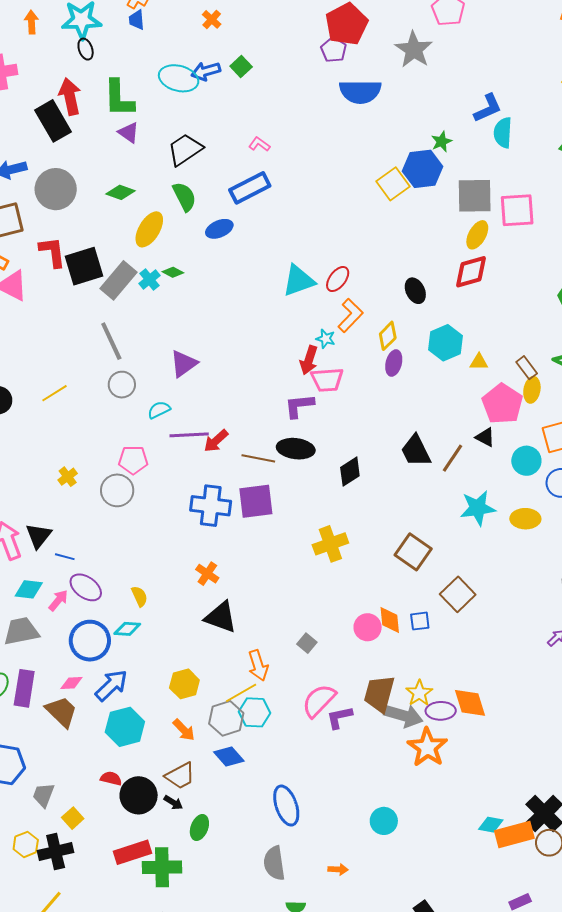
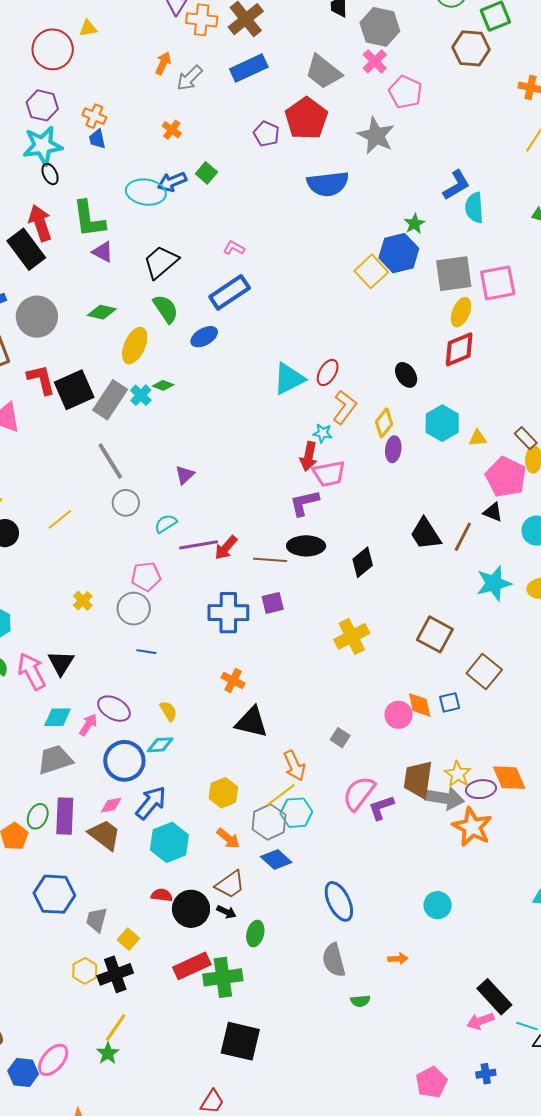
purple pentagon: (334, 50) -> (266, 134), moved
purple triangle: (184, 364) -> (185, 475), size x0.7
purple square: (256, 501) -> (273, 603), size x0.6
blue line: (65, 557) -> (146, 652), moved

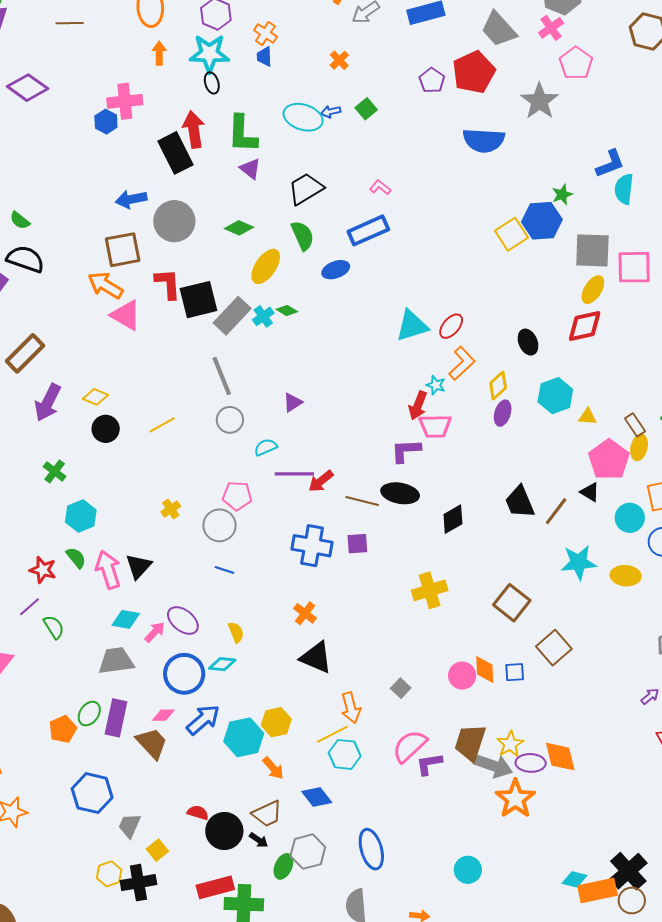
blue arrow: (172, 182) -> (331, 112), size x0.7
gray hexagon: (269, 822) -> (308, 852), moved
cyan hexagon: (169, 842) -> (244, 737), moved

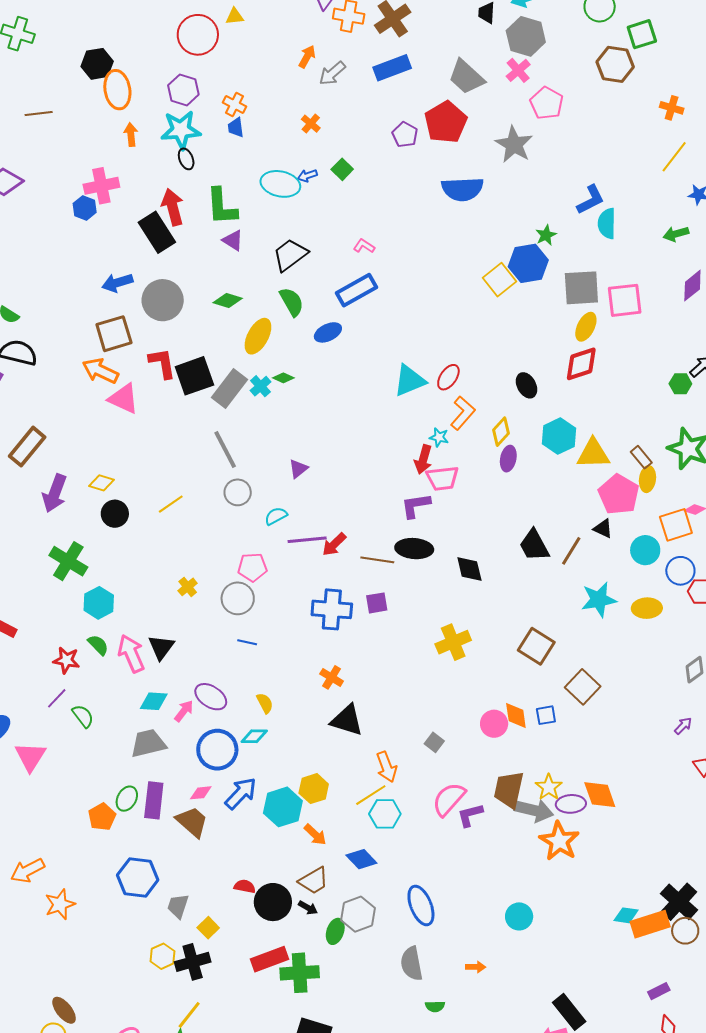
yellow triangle: (588, 417) -> (593, 454), size x1.8
green cross: (55, 471) -> (68, 561), size x1.6
black diamond: (453, 519) -> (469, 569), turned -68

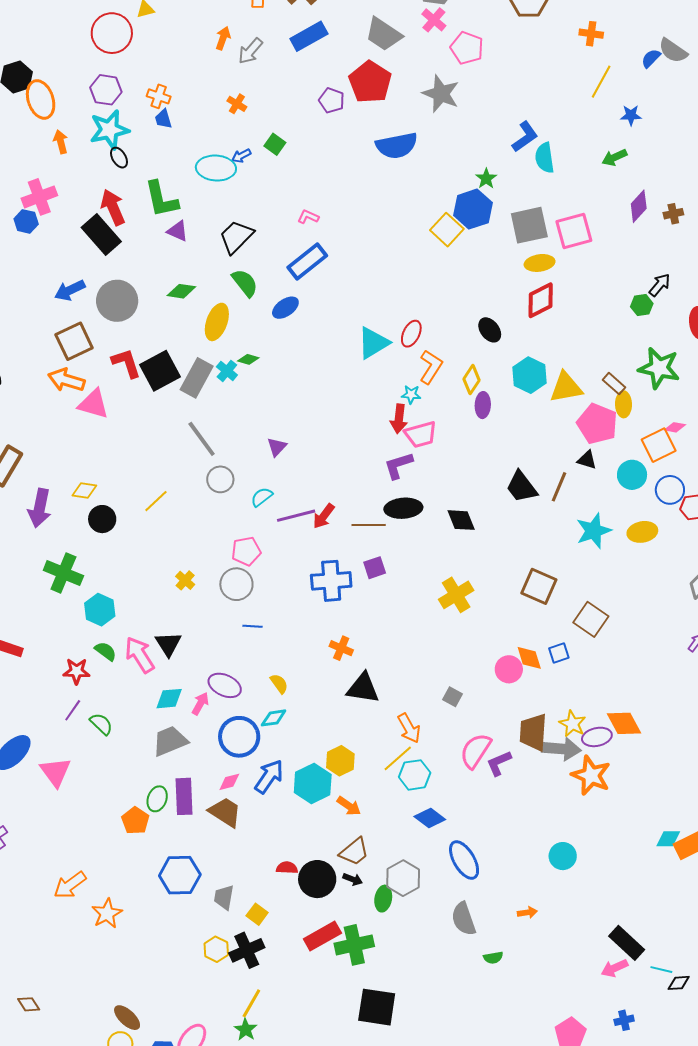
yellow ellipse: (586, 327) -> (540, 263), turned 64
blue diamond: (361, 859) -> (430, 818), moved

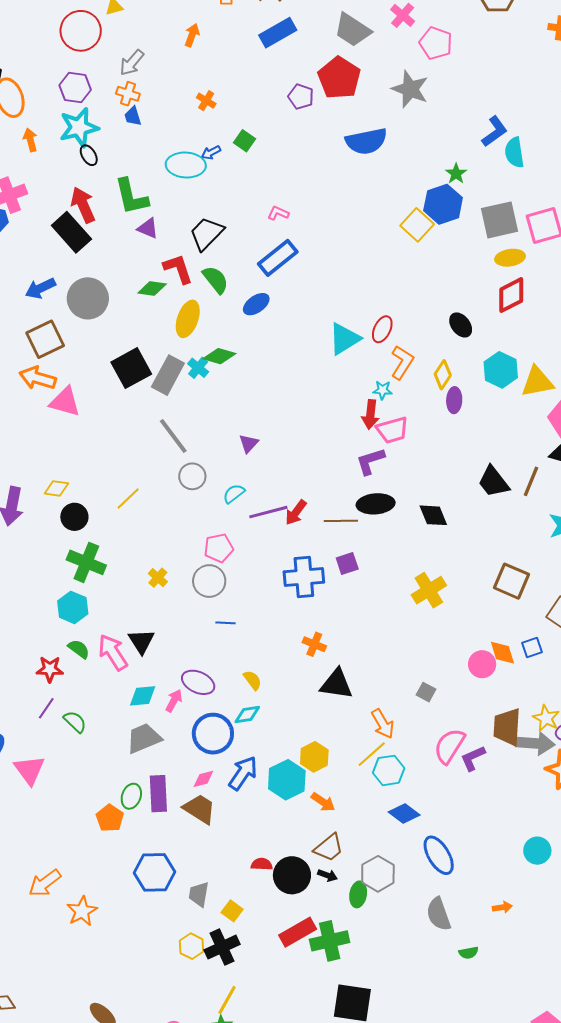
gray arrow: (250, 51) -> (132, 63), moved
green diamond: (248, 359) -> (219, 356), size x1.5
red L-shape: (126, 363) -> (178, 269), moved
green cross: (63, 573) -> (86, 562), moved

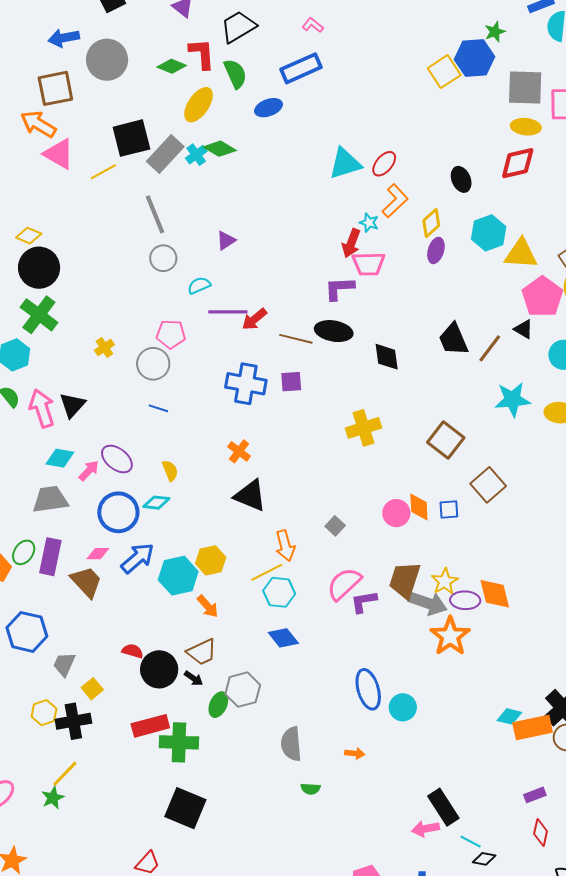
yellow line: (128, 498) -> (103, 172), moved
black circle: (74, 517) -> (39, 268), size x1.5
blue ellipse: (439, 855) -> (368, 689), moved

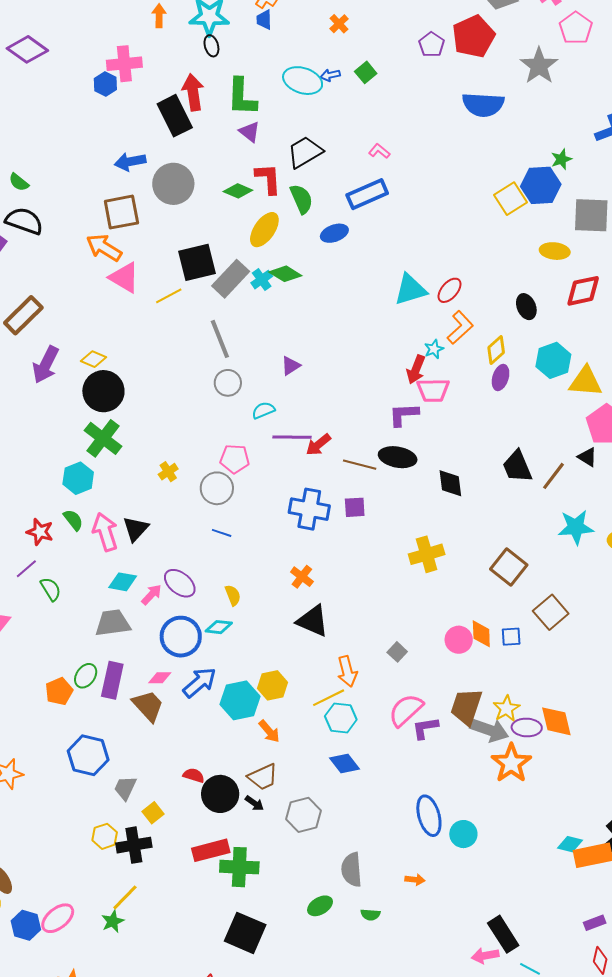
yellow ellipse: (526, 127) -> (555, 251), moved
cyan star: (369, 223) -> (434, 349), turned 30
green ellipse: (218, 705) -> (320, 906), moved, turned 35

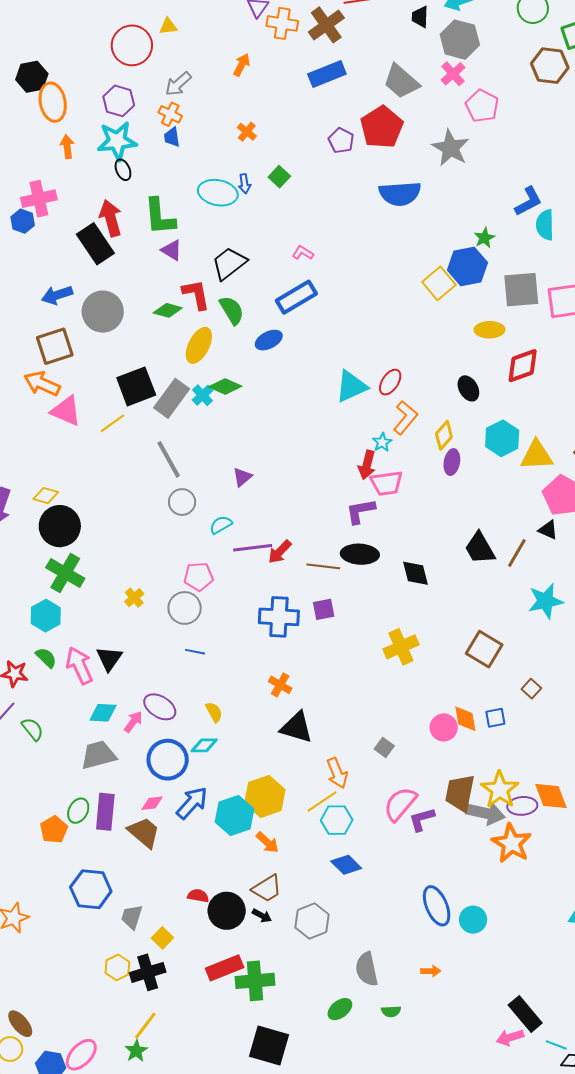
blue arrow: (330, 75) -> (245, 184), turned -78
brown square: (551, 612) -> (531, 689), size x0.6
yellow hexagon: (273, 685) -> (265, 796), size x1.4
yellow star: (506, 709) -> (500, 790), size x1.4

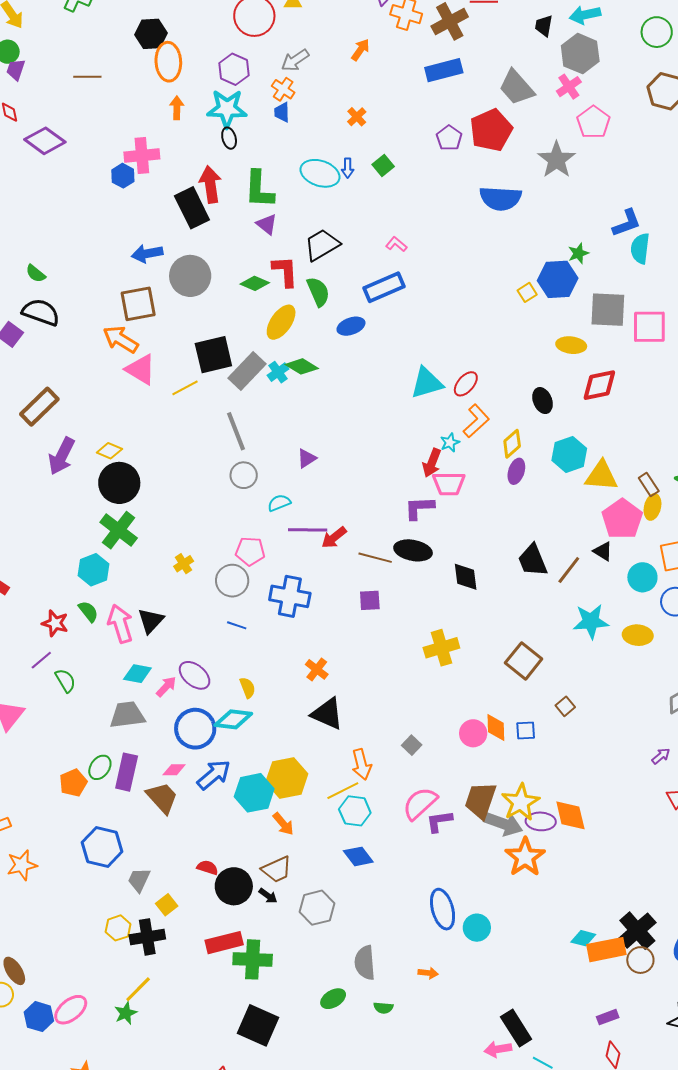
yellow square: (439, 283) -> (527, 292), size x0.6
blue cross: (279, 617) -> (290, 596), moved
cyan diamond: (204, 745) -> (233, 719), size x1.4

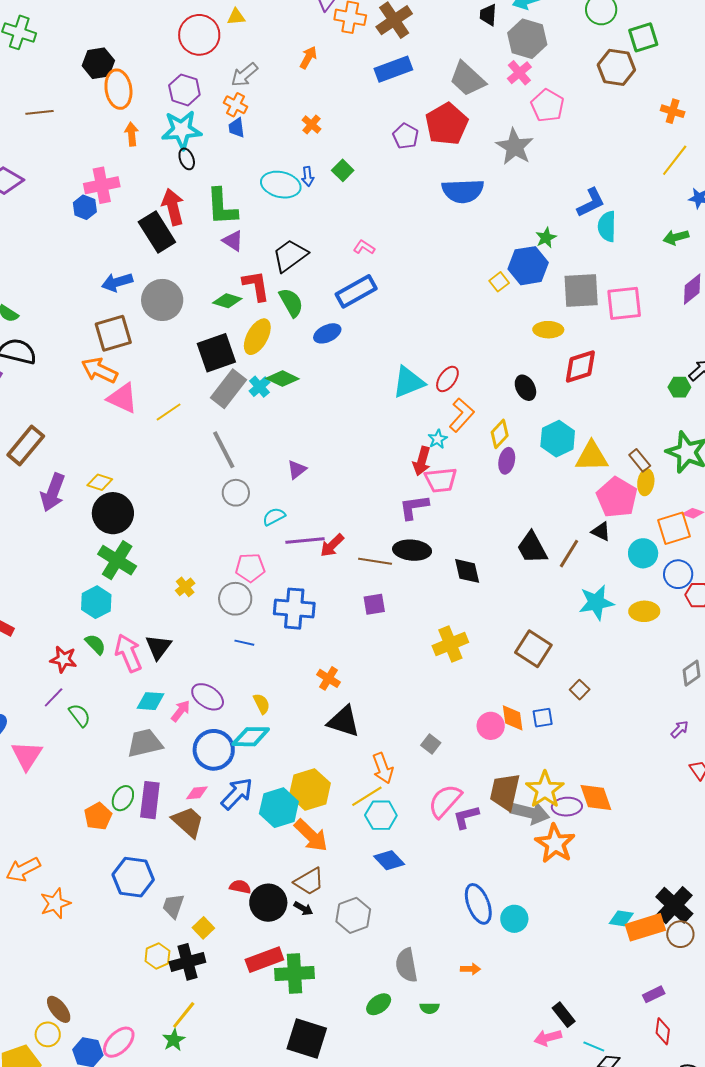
black square: (213, 355) -> (216, 353), moved
orange arrow: (283, 824) -> (311, 835), size x1.5
black rectangle: (516, 1028) -> (564, 1015), size x0.7

